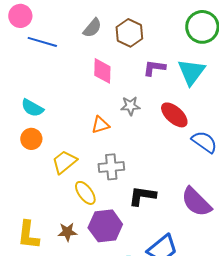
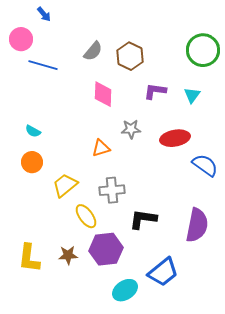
cyan triangle: (191, 72) -> (192, 95), size x0.6
cyan semicircle: (32, 108) -> (33, 131), size x0.7
red ellipse: (174, 115) -> (175, 138), turned -52
purple semicircle: (196, 202) -> (197, 225), turned -124

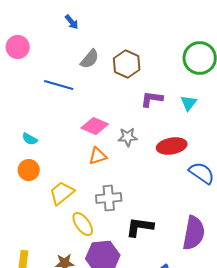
blue arrow: (44, 14) -> (72, 22), moved
blue line: (43, 65) -> (59, 85), moved
pink diamond: (103, 94) -> (95, 126), moved, turned -68

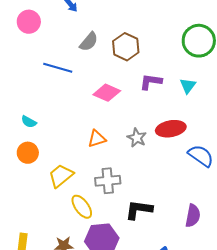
pink circle: (18, 47) -> (29, 22), moved
pink diamond: (95, 126) -> (107, 93), moved
gray star: (128, 137) -> (137, 138), moved, turned 30
purple semicircle: (194, 233) -> (193, 216), size x0.7

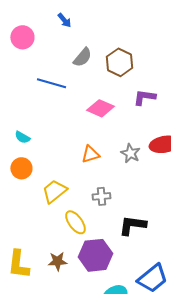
gray cross: (108, 181) -> (101, 196), size x0.7

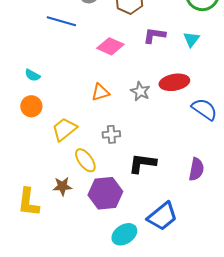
brown star: (57, 261) -> (62, 186), moved

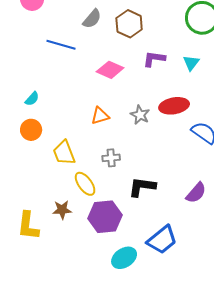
cyan semicircle: (32, 75) -> (32, 99), turned -77
yellow trapezoid: (64, 129) -> (64, 153), turned -72
purple semicircle: (196, 169) -> (196, 193), turned 30

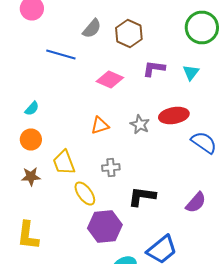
brown star: (62, 210) -> (31, 176), moved

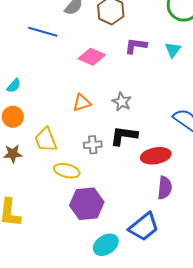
red ellipse: (174, 116) -> (156, 156), moved
yellow ellipse: (85, 194) -> (67, 171), turned -40
black L-shape: (142, 196) -> (124, 136), moved
purple semicircle: (196, 202) -> (165, 188), moved, turned -35

